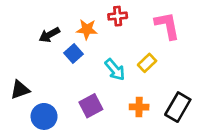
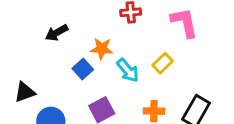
orange star: (87, 29) -> (102, 49), moved
blue square: (73, 54) -> (83, 69), moved

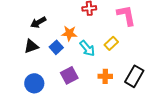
black triangle: (25, 92) -> (31, 46), moved

